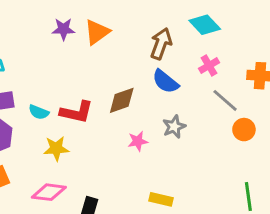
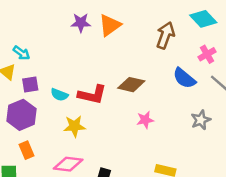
blue semicircle: (165, 82) -> (184, 78), moved
brown diamond: (122, 100) -> (131, 85), turned 32
gray star: (174, 127) -> (201, 120), moved

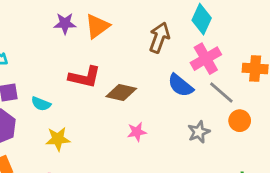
cyan diamond: (203, 19) -> (202, 19), turned 68
pink cross: (207, 54) -> (206, 59), size x1.5
red L-shape: (92, 95) -> (85, 77), moved

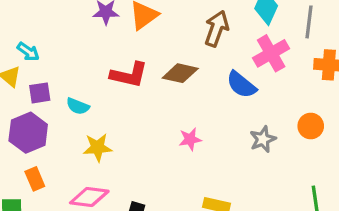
brown diamond: (121, 92) -> (180, 73), moved
gray line: (221, 92) -> (309, 22), moved, turned 56

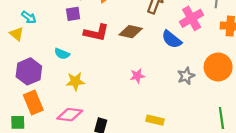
purple square: (40, 93) -> (73, 14), moved
orange circle: (311, 126) -> (218, 67), size x1.6
orange rectangle: (35, 179) -> (33, 102), size x1.5

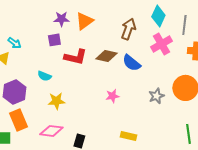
blue semicircle: (172, 39) -> (131, 63), moved

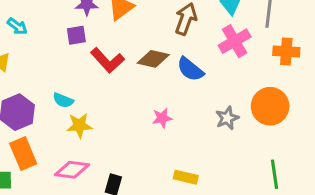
cyan arrow: (14, 43) -> (17, 26), moved
red L-shape: (75, 57) -> (107, 60), turned 35
cyan semicircle: (44, 76) -> (63, 100), moved

